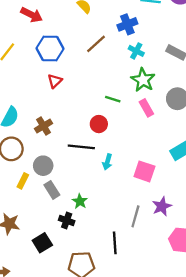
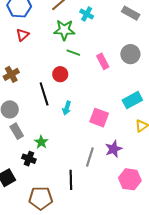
cyan cross: (136, 51) -> (87, 14), moved
green star: (143, 80) -> (64, 30), moved, turned -30
black line: (81, 147) -> (44, 94), turned 65

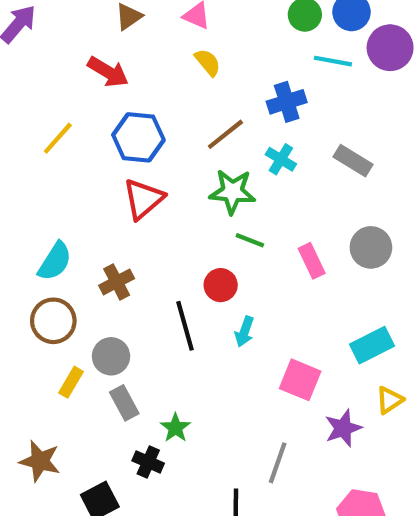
gray rectangle: (131, 13) -> (353, 161), moved
red triangle: (22, 35) -> (143, 199), size x1.5
cyan arrow: (67, 108) -> (244, 332), moved
purple star: (114, 149) -> (343, 428), moved

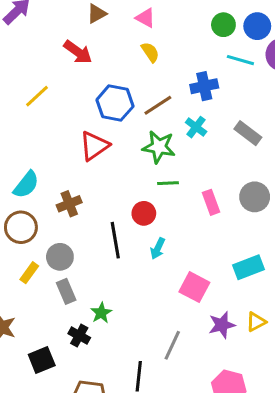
blue hexagon: (138, 137) -> (115, 103), moved
green line: (250, 240) -> (168, 183), turned -30
yellow triangle: (390, 400) -> (256, 322), moved

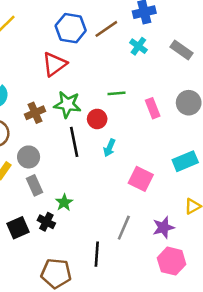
green star: (159, 147) -> (67, 104), moved
purple star: (222, 325) -> (163, 227), moved
black square: (42, 360) -> (18, 228), moved

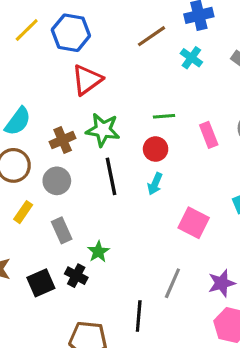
blue hexagon: (71, 28) -> (71, 33), moved
red circle: (97, 119) -> (156, 149), moved
gray circle: (29, 157) -> (57, 181), moved

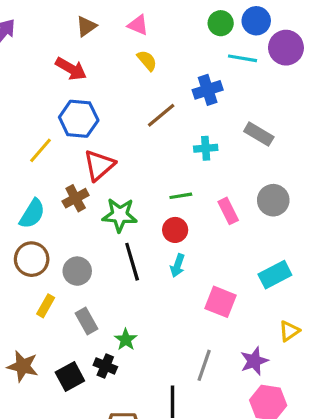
yellow line: (27, 30) -> (40, 150), moved
cyan cross: (191, 58) -> (206, 148), moved, turned -35
brown cross: (63, 140) -> (76, 198), moved

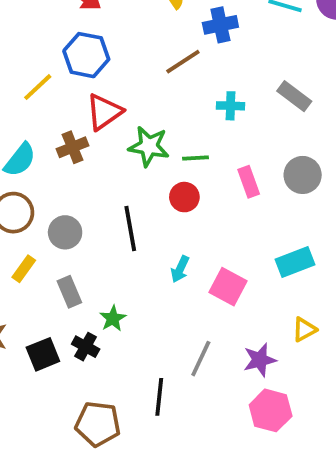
blue cross: (208, 90) -> (220, 25), moved
green star: (120, 215) -> (149, 146), moved
cyan arrow: (178, 266) -> (180, 269), moved

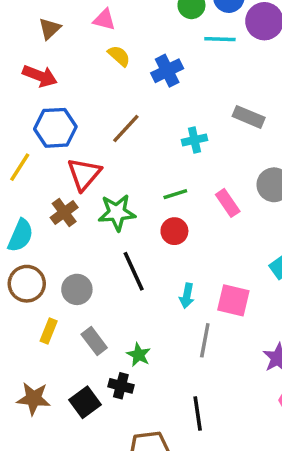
brown line: (183, 62) -> (126, 128), moved
green star: (149, 146) -> (117, 213), moved
gray line: (201, 359) -> (205, 340), moved

